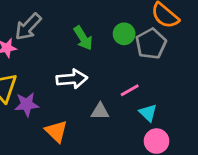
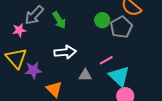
green arrow: (83, 38) -> (59, 20), moved
cyan triangle: (148, 113) -> (119, 76), size x1.6

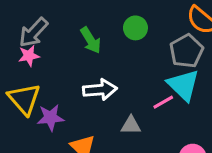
gray arrow: (34, 15) -> (33, 33), moved
green circle: (102, 20) -> (135, 28), moved
cyan triangle: (119, 76) -> (183, 85), moved

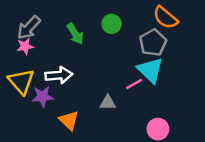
white arrow: (100, 90) -> (59, 75), moved

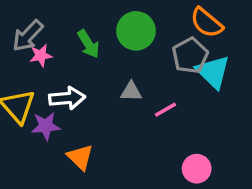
green circle: (112, 24) -> (136, 31), size x1.5
pink star: (25, 46) -> (41, 55), moved
cyan triangle: (150, 70) -> (213, 72), moved
gray triangle: (108, 103) -> (131, 92), moved

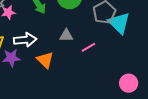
orange triangle: (80, 157) -> (45, 60), moved
pink circle: (197, 169) -> (129, 83), moved

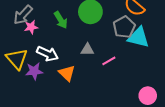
cyan triangle: (119, 23) -> (139, 37), turned -30
white arrow: (25, 40) -> (47, 54), turned 30

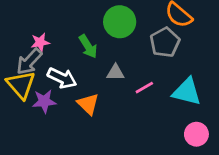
gray arrow: (23, 15) -> (29, 62), moved
green arrow: (61, 20) -> (88, 46), moved
cyan triangle: (139, 37) -> (187, 92), moved

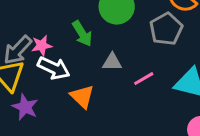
pink star: (40, 42) -> (42, 46), moved
purple star: (44, 101) -> (25, 107), moved, turned 30

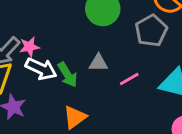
green arrow: (82, 34) -> (68, 75), moved
orange triangle: (82, 97) -> (75, 117), moved, turned 40

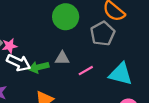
green arrow: (68, 75) -> (39, 67), turned 108

